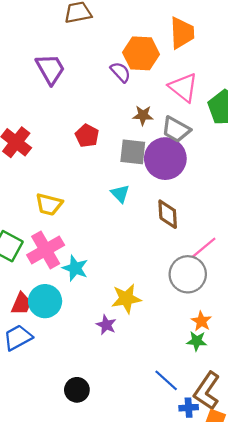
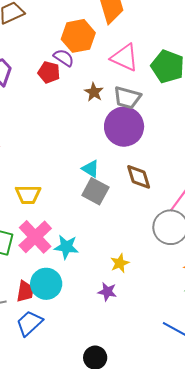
brown star: (143, 115) -> (94, 92), turned -30
red pentagon: (87, 136) -> (49, 72), moved
gray square: (133, 152) -> (95, 191), moved, turned 36
yellow star: (126, 299) -> (120, 263), size x0.7

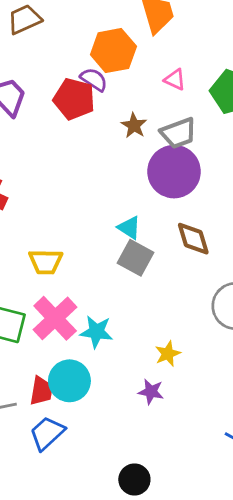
pink triangle: (125, 58) -> (175, 80), size x0.6
red pentagon: (49, 72) -> (74, 99), size x1.4
gray trapezoid: (127, 98) -> (178, 133), turned -36

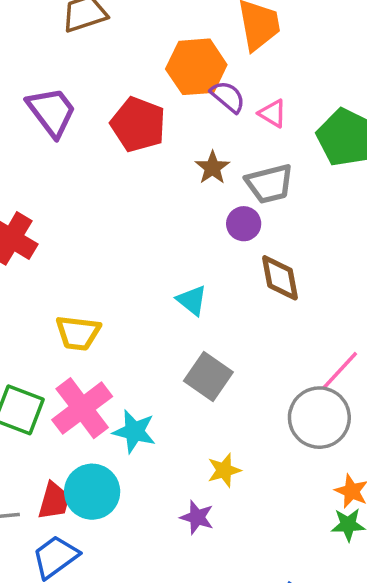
purple semicircle: (94, 79) -> (228, 97), moved
purple circle: (174, 172) -> (244, 224), moved, size x0.5
brown diamond: (193, 239) -> (280, 278), moved
gray square: (136, 258) -> (208, 376), moved

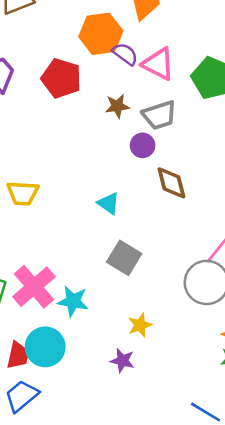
pink triangle: (273, 113) -> (158, 64), size x1.6
brown star: (212, 168) -> (117, 106), turned 30
yellow trapezoid: (78, 333) -> (23, 193), moved

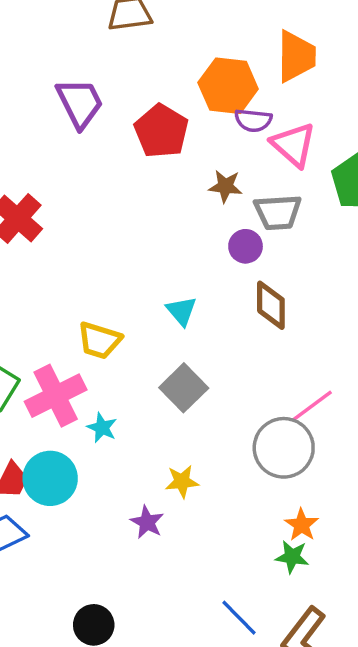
purple semicircle: (125, 54) -> (253, 120), turned 136
yellow trapezoid: (23, 193) -> (99, 340), moved
cyan star: (73, 301) -> (102, 428), size x0.7

